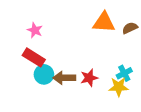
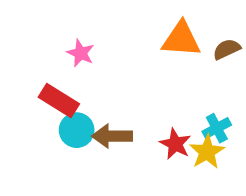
pink star: (35, 30) -> (81, 53), moved
red star: (89, 78) -> (175, 144), moved, turned -30
yellow star: (119, 87) -> (207, 152), turned -30

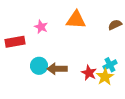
orange triangle: (181, 39) -> (76, 20), moved
red rectangle: (59, 101) -> (15, 42), moved, turned -42

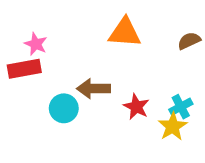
pink star: (41, 27) -> (36, 44), moved
brown arrow: (57, 69) -> (93, 89), moved
red star: (89, 73) -> (136, 107), moved

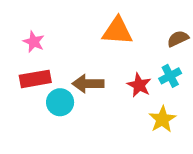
red rectangle: (24, 69) -> (35, 79), moved
red star: (136, 107) -> (139, 85), moved
cyan cross: (181, 107) -> (170, 76), moved

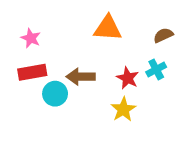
yellow star: (162, 119) -> (123, 109), moved

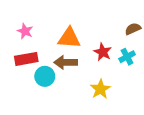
orange triangle: (108, 28) -> (69, 38), moved
red star: (128, 78) -> (103, 52), moved

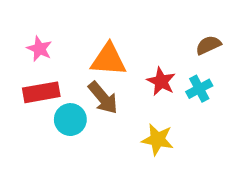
brown arrow: (66, 62) -> (103, 98), turned -130
yellow star: (100, 89) -> (157, 140), turned -30

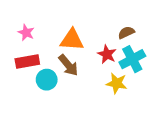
brown semicircle: (208, 45) -> (126, 33), moved
cyan cross: (199, 89) -> (132, 59), size x1.5
yellow star: (157, 140) -> (117, 83), moved

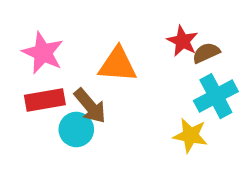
pink star: (26, 33) -> (43, 53), size x1.5
red star: (107, 54) -> (182, 41), moved
brown arrow: (68, 65) -> (90, 106), moved

